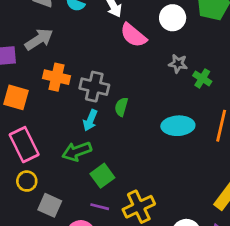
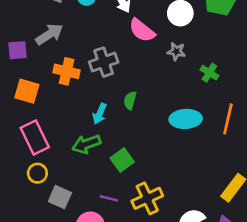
gray star: (178, 64) -> (176, 51), moved
gray cross: (94, 87) -> (104, 62), moved, turned -32
green square: (102, 176) -> (122, 160), moved

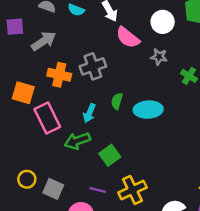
purple square: (18, 50) -> (15, 27), moved
cyan ellipse: (186, 119) -> (148, 110), moved
pink rectangle: (35, 137) -> (47, 118), moved
yellow circle: (37, 173) -> (27, 179), moved

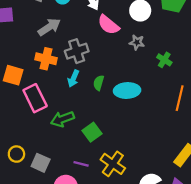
gray arrow: (44, 41) -> (49, 27), moved
cyan arrow: (89, 113) -> (73, 78), moved
yellow cross: (133, 190) -> (113, 164), turned -30

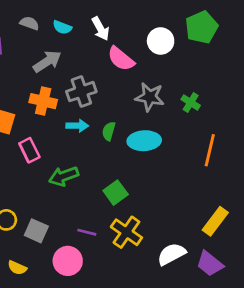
gray star: (137, 42) -> (150, 97), moved, size x1.5
cyan arrow: (73, 78) -> (77, 126), turned -112
pink rectangle: (35, 98) -> (29, 150), size x0.7
green square: (92, 132) -> (116, 193), moved

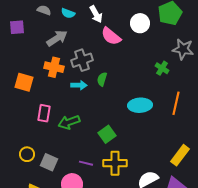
gray star: (150, 97) -> (183, 49), moved
green semicircle: (109, 131) -> (102, 79), moved
cyan ellipse: (144, 141) -> (140, 105), moved
pink rectangle: (29, 150) -> (44, 113), moved, turned 36
yellow cross: (126, 232) -> (115, 163), turned -35

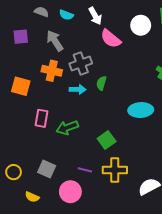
purple square: (17, 27) -> (21, 37), moved
gray arrow: (57, 38) -> (55, 41), turned -90
yellow circle: (27, 154) -> (14, 172), moved

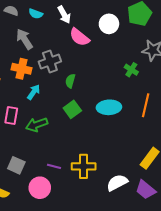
cyan arrow: (78, 89) -> (34, 92), moved, turned -56
green square: (107, 140) -> (72, 109), moved

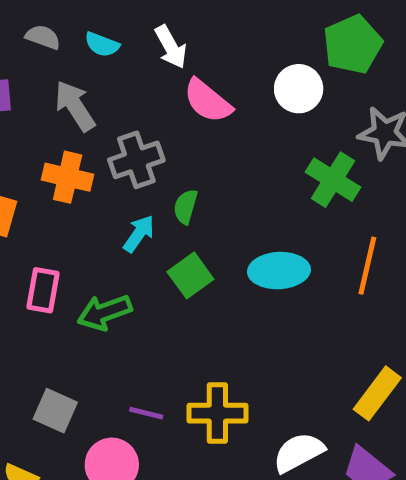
white circle: (109, 24) -> (299, 89), moved
green cross: (131, 70) -> (333, 180), size x1.5
cyan arrow: (34, 92) -> (139, 234), moved

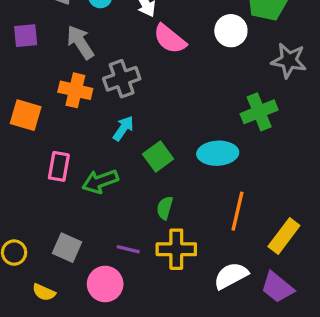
green cross: (333, 180) -> (259, 112), moved, turned 36
green semicircle: (186, 207) -> (165, 208), moved
orange line: (367, 266) -> (238, 211), moved

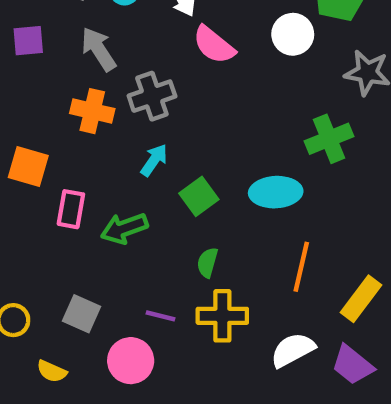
orange square: (26, 115) -> (28, 167), moved

